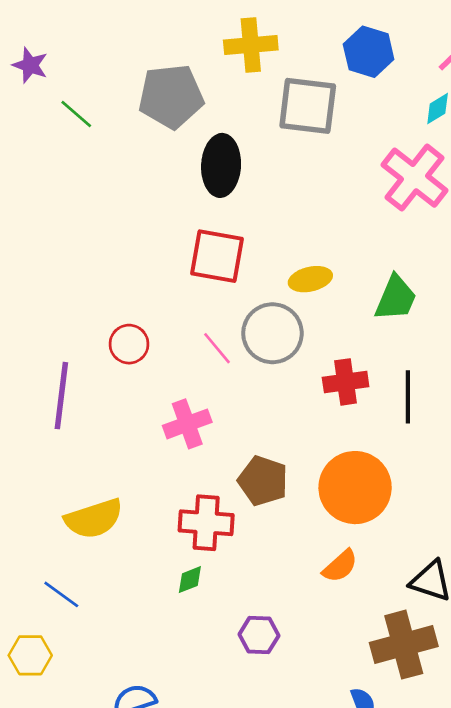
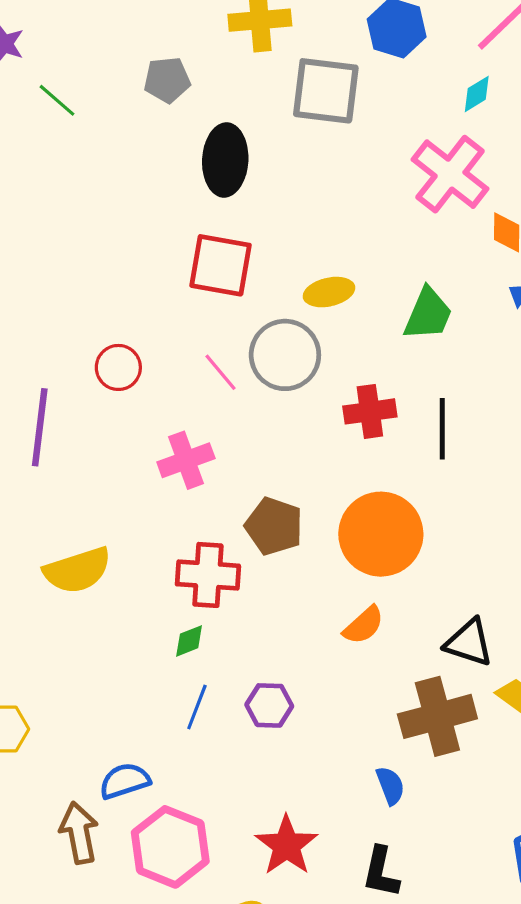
gray pentagon: (171, 96) -> (167, 80), size x0.6
blue line: (61, 594) -> (197, 707), moved, turned 75

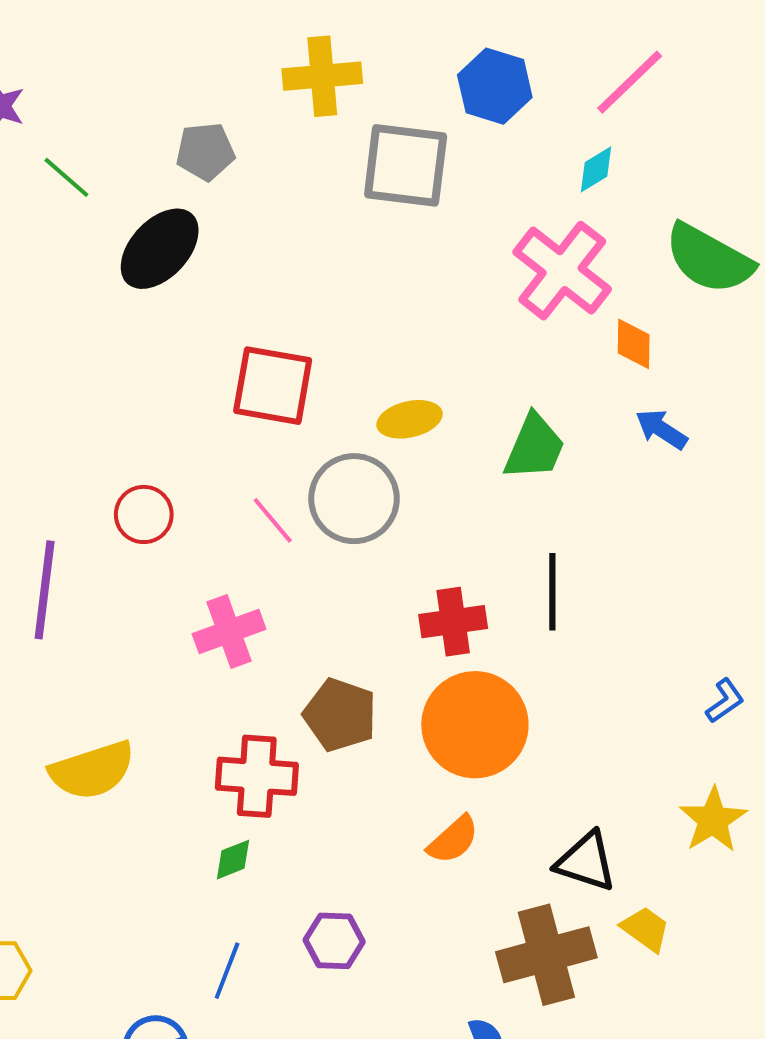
black ellipse: (225, 160) -> (160, 249), moved, turned 40
red cross: (370, 411) -> (453, 622), moved
blue line: (197, 707) -> (227, 971), moved

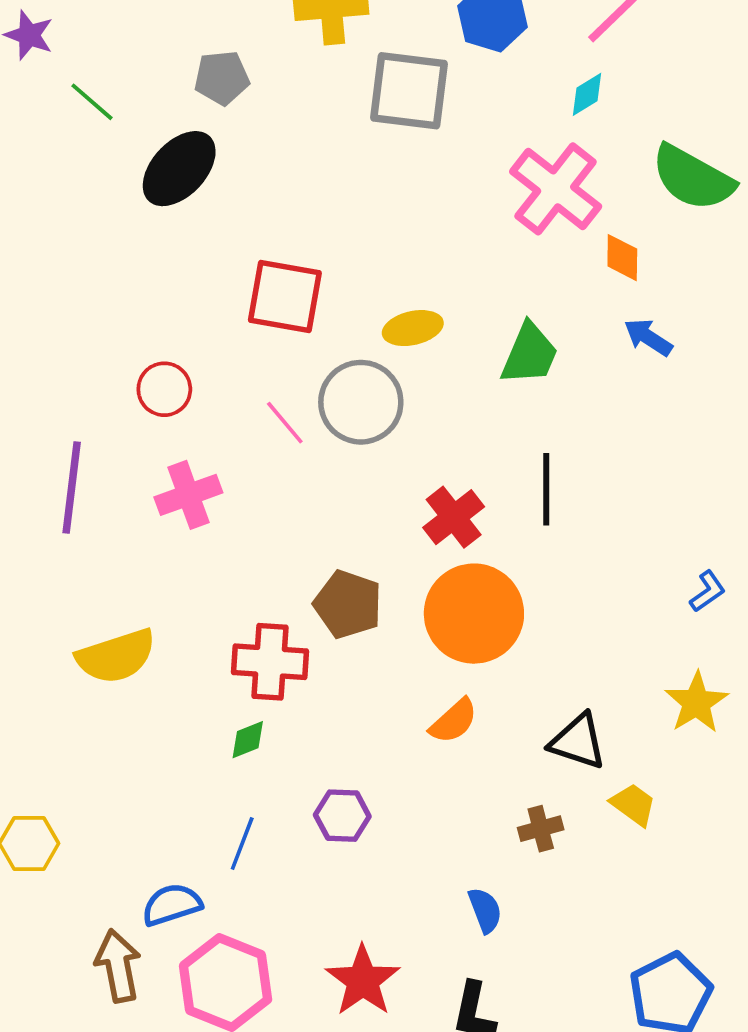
red circle: (144, 514) -> (164, 389), moved
red cross: (453, 622) -> (454, 517), turned -30
pink cross: (229, 631) -> (188, 495), moved
brown cross: (546, 955) -> (541, 829), size x0.5

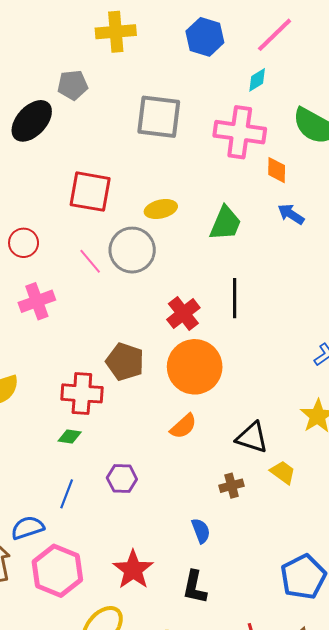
gray pentagon: (222, 78) -> (73, 85), moved
gray square: (409, 91) -> (159, 117), moved
pink cross: (556, 189) -> (240, 132), turned -30
green diamond: (248, 740) -> (70, 436), turned 30

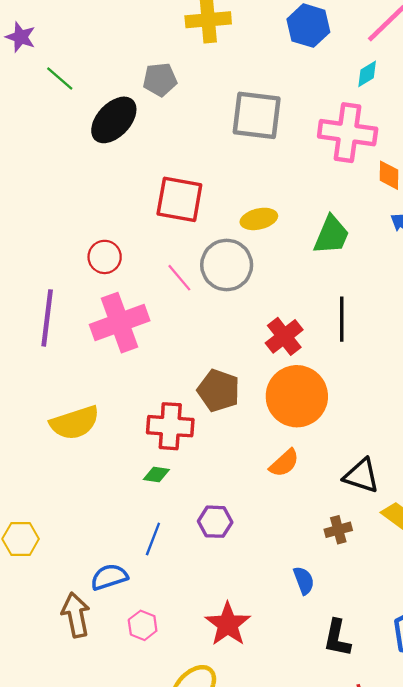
pink cross: (37, 301) -> (120, 323), size x1.4
pink hexagon: (57, 571) -> (143, 625), size x0.5
black L-shape: (195, 587) -> (337, 638), moved

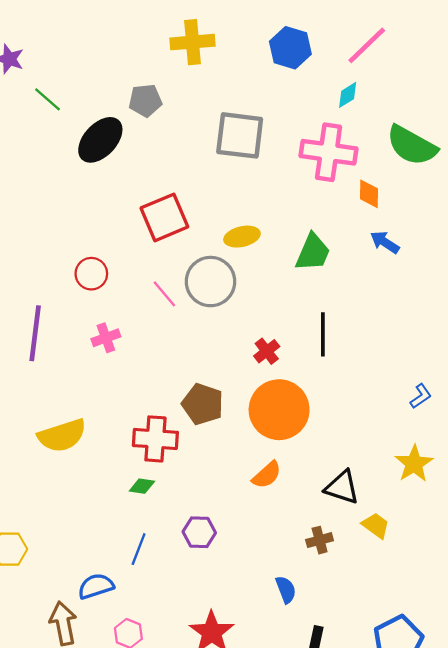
red square: (179, 199) -> (164, 217), turned -33
pink cross: (120, 323) -> (106, 338), size x0.5
red cross: (284, 336) -> (267, 351), size x0.7

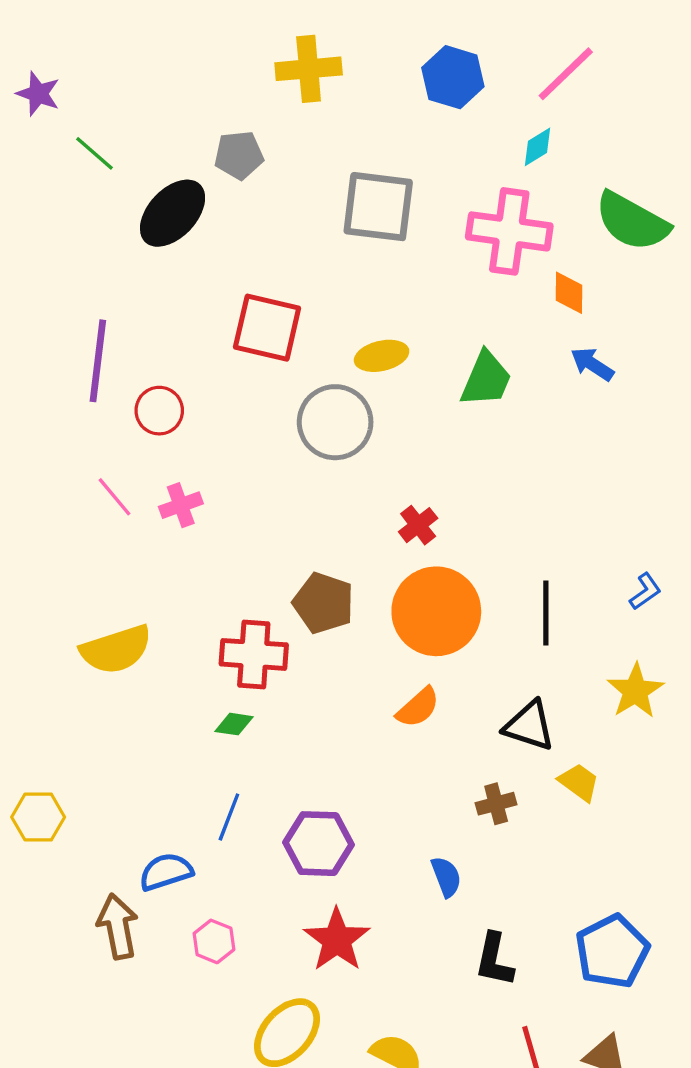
red square: (164, 217) -> (267, 328), turned 36
pink line: (164, 294) -> (114, 497), moved
purple line: (35, 333) -> (98, 361), moved
black line: (323, 334) -> (546, 613), moved
purple hexagon: (199, 532) -> (319, 844), moved, size x1.4

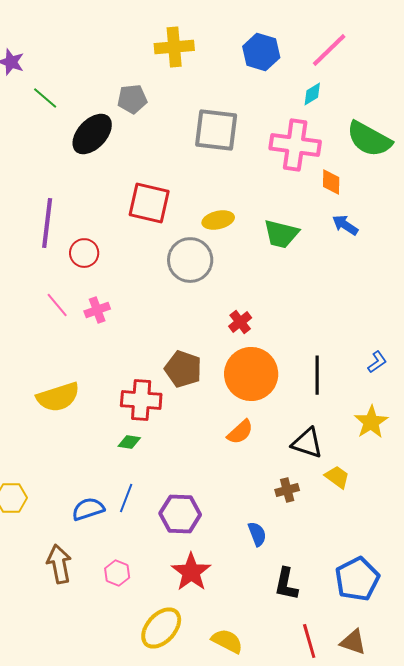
green trapezoid: (486, 379) -> (281, 234), turned 81
blue semicircle: (166, 872) -> (88, 509), moved

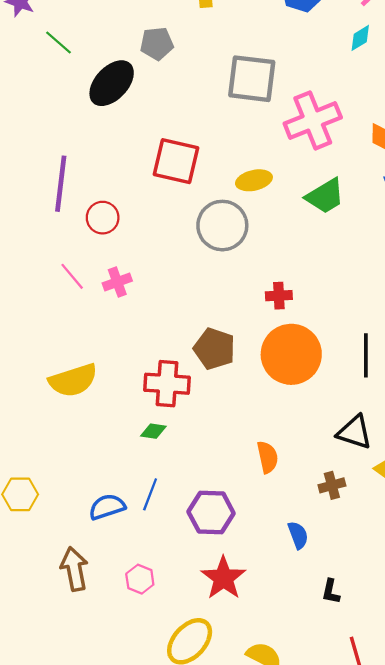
pink cross: (295, 145) -> (313, 120), moved, turned -30
green trapezoid: (281, 234) -> (325, 196), turned -45
red cross: (240, 322) -> (279, 296), turned 35
orange semicircle: (240, 432) -> (268, 457), moved, turned -60
black L-shape: (286, 584) -> (331, 592), size x0.7

